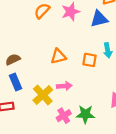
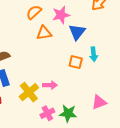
blue triangle: (99, 19) -> (77, 32), moved, turned -42
orange triangle: (58, 56) -> (44, 33), moved

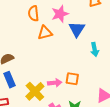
orange semicircle: (34, 12) -> (33, 13), turned -49
orange square: (76, 62) -> (72, 79), moved

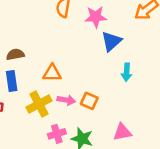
orange triangle: (45, 33) -> (52, 73), moved

